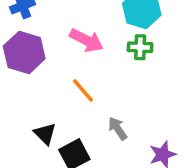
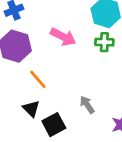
orange line: (83, 90) -> (38, 79), moved

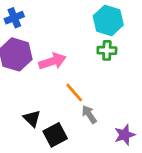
pink arrow: (63, 37) -> (52, 61), moved, turned -45
orange line: (38, 79) -> (74, 93), moved

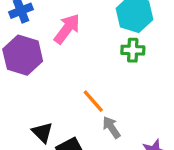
pink arrow: (52, 61) -> (67, 29), moved, turned -35

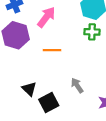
orange line: (93, 101) -> (52, 50), moved, turned -48

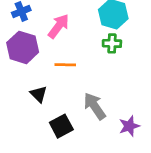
gray arrow: (77, 85) -> (95, 106), size x1.5
black triangle: (29, 89) -> (39, 94), moved

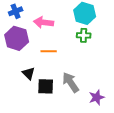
pink arrow: (59, 26) -> (44, 22), turned -120
black square: (61, 126) -> (46, 86), moved, turned 30

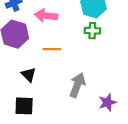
gray arrow: (71, 82) -> (77, 85), turned 55
black square: (46, 86) -> (24, 106), moved

